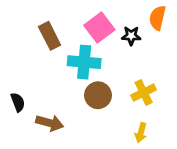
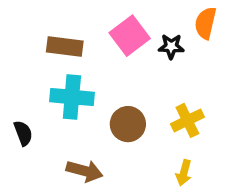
brown rectangle: (50, 36) -> (65, 46), turned -56
cyan cross: (84, 62) -> (72, 97), moved
brown arrow: (50, 123) -> (85, 171), moved

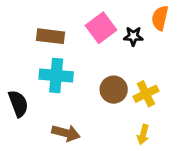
brown circle: (128, 124) -> (114, 90), moved
black semicircle: (23, 133) -> (18, 104), size x1.4

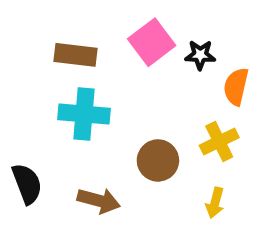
orange semicircle: (160, 18) -> (236, 87), moved
brown circle: (114, 90) -> (158, 160), moved
black semicircle: (18, 104) -> (27, 184), moved

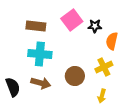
brown arrow: (99, 201) -> (41, 83), moved

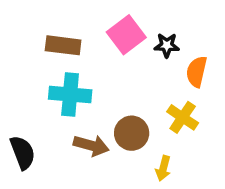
yellow cross: (104, 67) -> (183, 117), turned -30
brown arrow: (41, 83) -> (91, 145), moved
yellow arrow: (102, 96) -> (163, 168), moved

